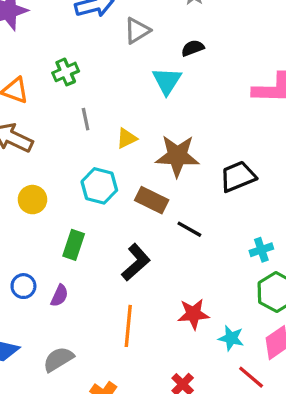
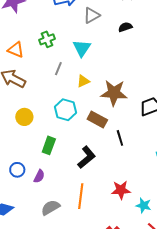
cyan triangle: (167, 81) -> (82, 48), moved
gray line: (86, 119) -> (58, 69), turned 32
black line: (189, 229) -> (120, 138), turned 42
gray semicircle: (58, 359) -> (50, 207), moved

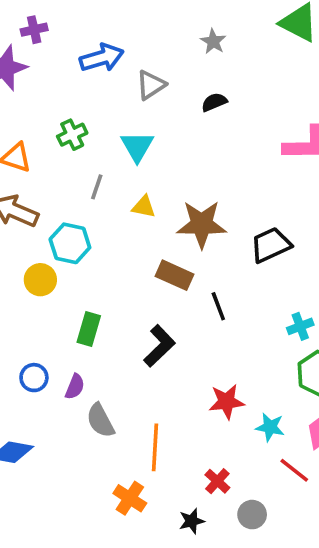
yellow triangle: (83, 81) -> (144, 207), turned 40
cyan hexagon: (66, 110) -> (70, 243), moved
orange line: (81, 196) -> (155, 447), moved
gray semicircle: (50, 207) -> (100, 420), moved, turned -84

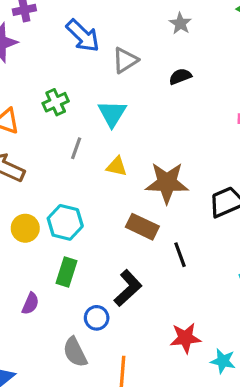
blue arrow: (102, 58) -> (83, 36), turned 60
cyan hexagon: (70, 243) -> (65, 222), moved
blue circle: (34, 378) -> (97, 318), moved
purple semicircle: (75, 387) -> (30, 304), moved

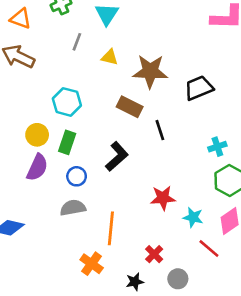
yellow circle: (25, 228) -> (37, 135), moved
purple semicircle: (30, 304) -> (37, 167), size x1.5
blue circle: (97, 318) -> (77, 176), moved
gray semicircle: (75, 352) -> (73, 208), turned 105

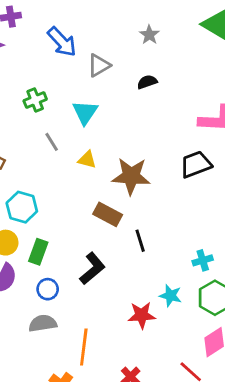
gray line: (77, 42) -> (52, 142), turned -54
black trapezoid: (199, 88) -> (196, 164), moved
cyan hexagon: (67, 102) -> (22, 207), moved
cyan star: (193, 217) -> (171, 296), moved

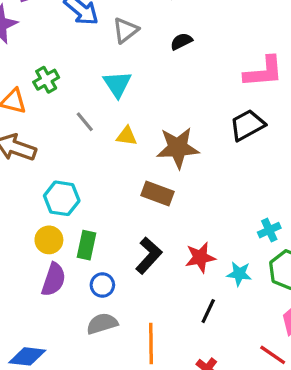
green cross: (35, 100) -> (46, 80), moved
black line: (140, 241) -> (208, 311), moved, turned 50
red star: (142, 315) -> (200, 257), moved

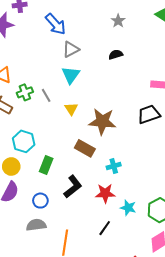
gray triangle: (125, 30) -> (71, 49), moved
green cross: (46, 80) -> (25, 92), moved
yellow triangle: (127, 136) -> (71, 109), turned 40
cyan cross: (269, 230) -> (114, 166), moved
green rectangle: (86, 245) -> (46, 165), moved

